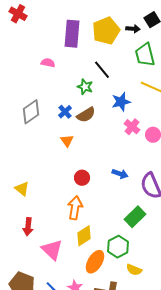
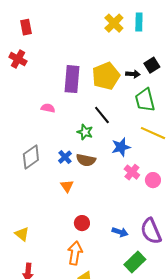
brown semicircle: (86, 115) -> (86, 160), turned 42
blue arrow: (120, 174) -> (120, 232), moved

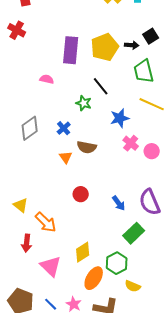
brown semicircle: (86, 160) -> (87, 147), moved
blue arrow: (120, 232) -> (119, 203), turned 35
orange arrow: (75, 253) -> (46, 222), moved, turned 125

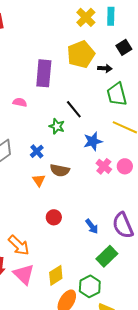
black square: (151, 36) -> (124, 47), moved
yellow pentagon: (105, 47) -> (81, 54), moved
pink circle: (152, 151) -> (125, 166), moved
pink triangle: (51, 266) -> (24, 274), moved

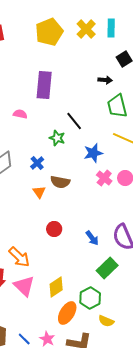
yellow pentagon: (81, 54) -> (49, 32), moved

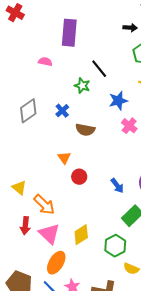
orange triangle: (39, 192) -> (64, 158), moved
orange ellipse: (67, 313) -> (56, 263), moved

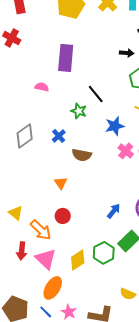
red circle: (79, 177) -> (63, 216), moved
blue arrow: (117, 186) -> (114, 211), turned -105
green hexagon: (115, 246) -> (104, 253), moved

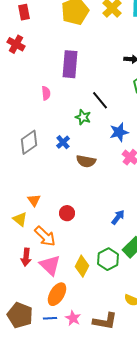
pink semicircle: (42, 87) -> (46, 93), turned 72
orange triangle: (61, 183) -> (34, 200), moved
red circle: (63, 216) -> (67, 213), moved
yellow diamond: (78, 260) -> (82, 266), turned -30
blue line: (46, 312) -> (50, 318), turned -48

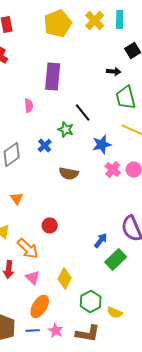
blue cross: (63, 142) -> (45, 146), moved
orange triangle: (34, 200) -> (17, 198), moved
blue arrow: (118, 217) -> (101, 240), moved
green hexagon: (108, 259) -> (91, 302), moved
pink triangle: (50, 265) -> (33, 278), size x0.7

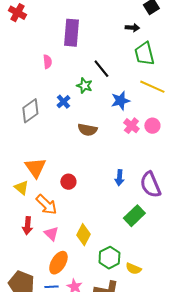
orange triangle: (17, 198) -> (35, 168), moved, size x1.6
blue arrow: (101, 240) -> (119, 178), moved, turned 147

